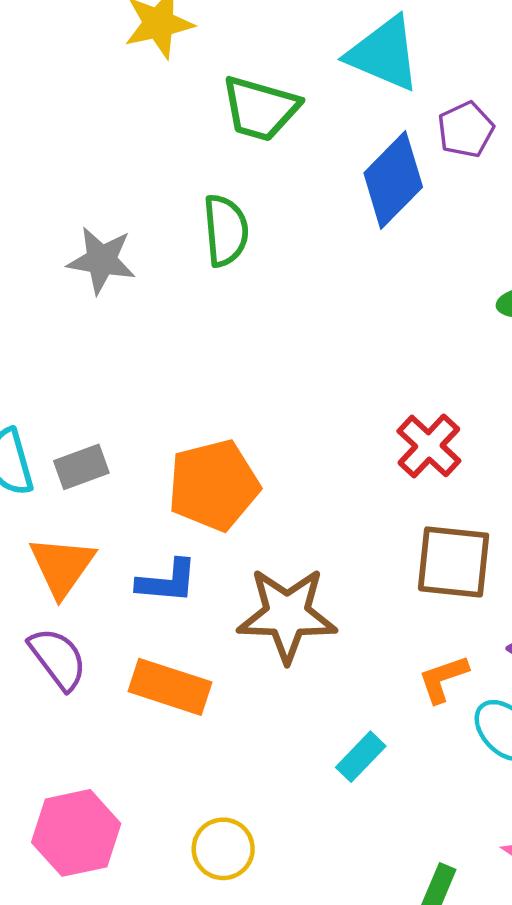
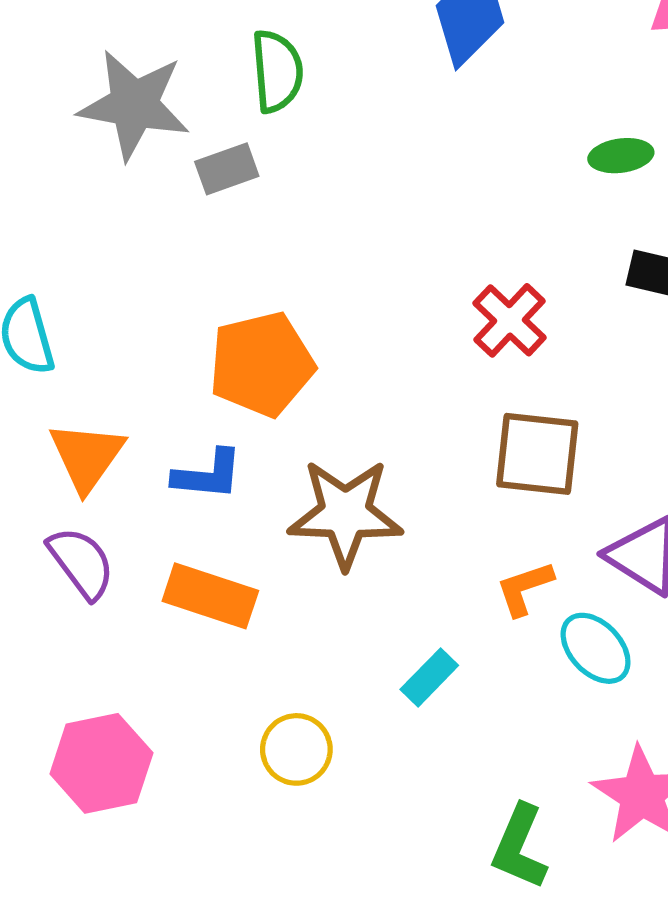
gray star: (101, 260) -> (134, 105), size x1.4
gray rectangle: (81, 467) -> (227, 169), moved
yellow circle: (223, 849) -> (296, 749), moved

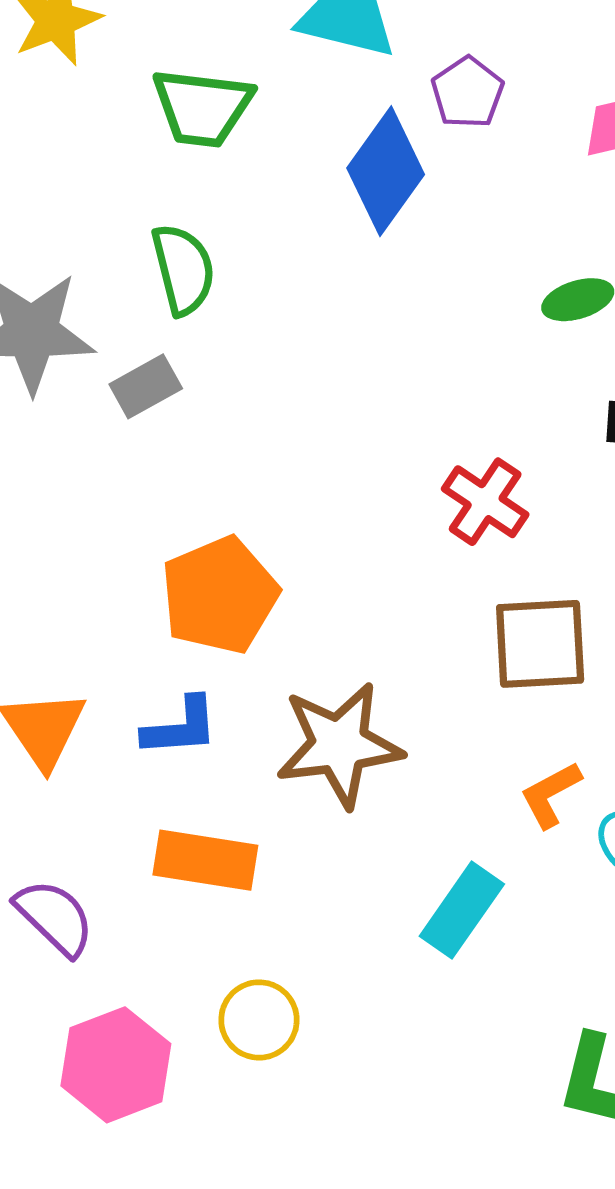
purple semicircle: (81, 563) -> (55, 917), moved
cyan rectangle: (429, 677) -> (462, 910), size x1.4
yellow circle: (296, 749) -> (259, 1020), moved

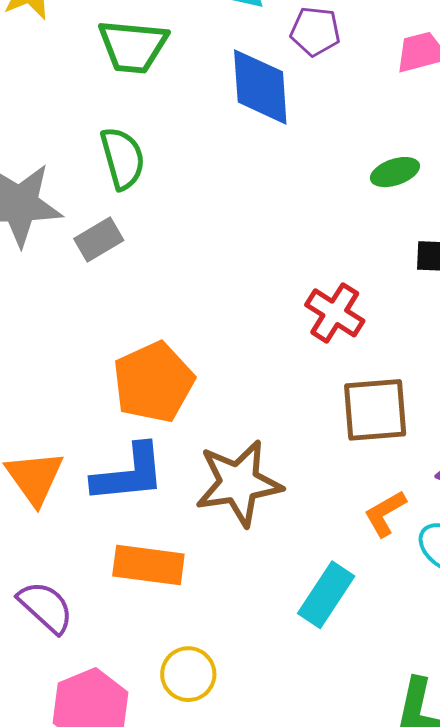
purple pentagon: (468, 93) -> (315, 31), turned -30
blue diamond: (386, 171) -> (260, 87), turned -38
blue L-shape: (180, 727) -> (129, 474), size x1.4

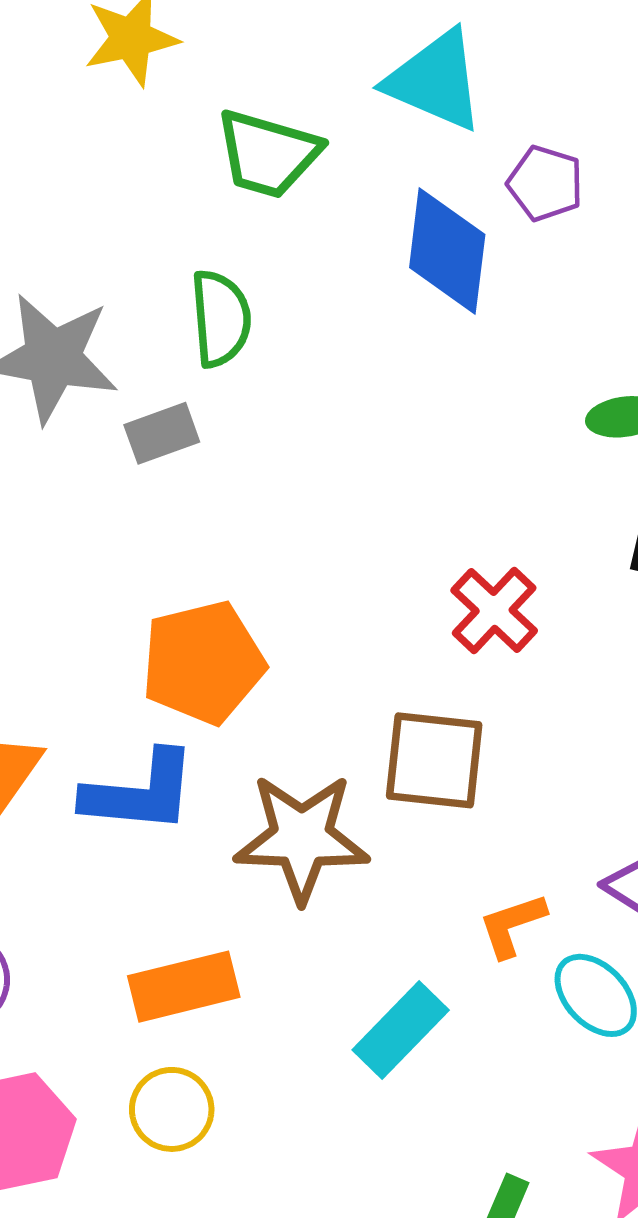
brown square: (375, 410) -> (434, 760), moved
orange rectangle: (148, 565) -> (184, 987), moved, turned -32

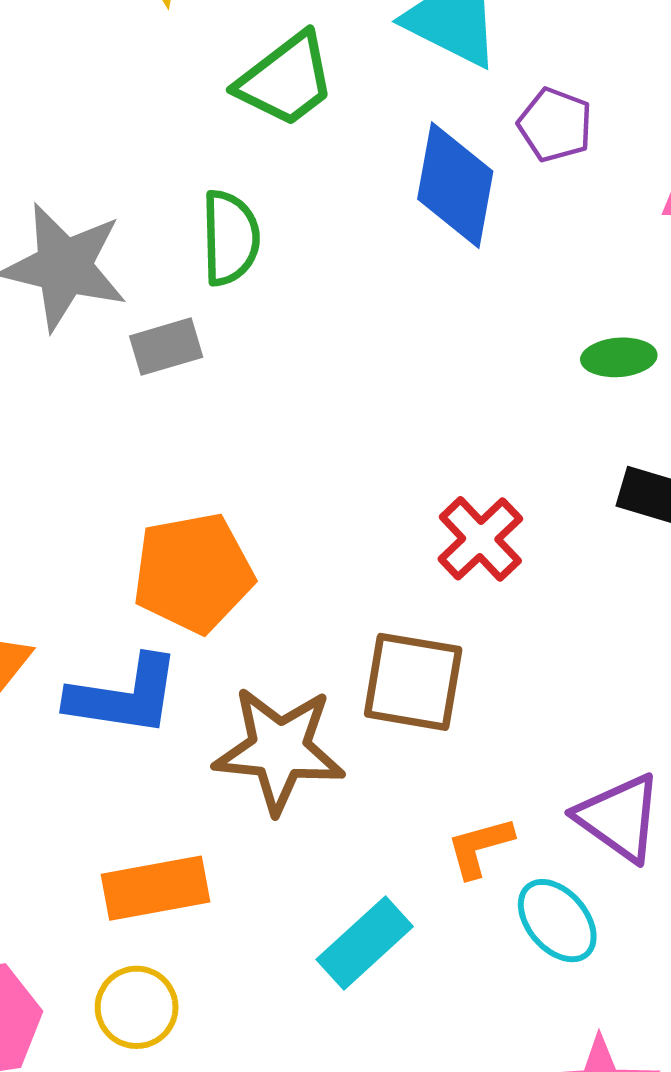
green trapezoid: (268, 154) -> (286, 80), turned -57

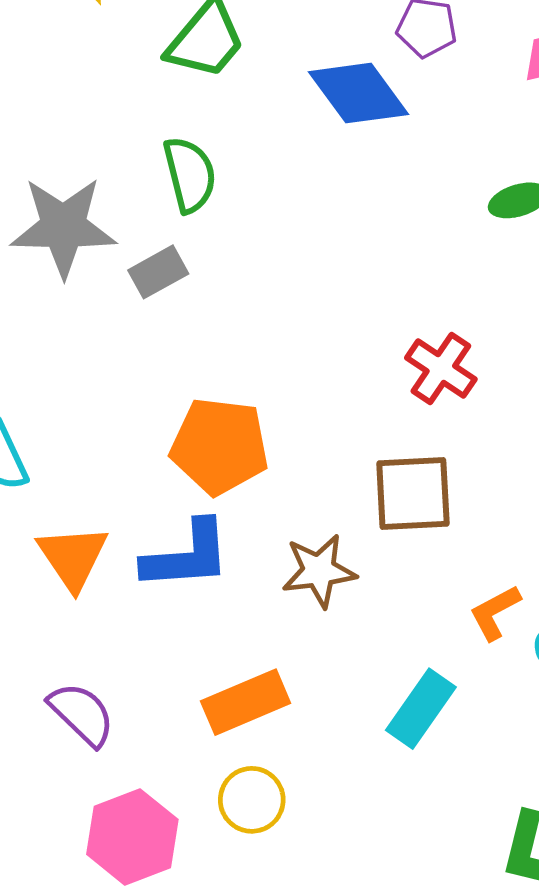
blue diamond: (455, 185) -> (358, 93), turned -34
orange pentagon: (193, 573) -> (220, 446), turned 30
brown star: (279, 750) -> (319, 571), size x0.7

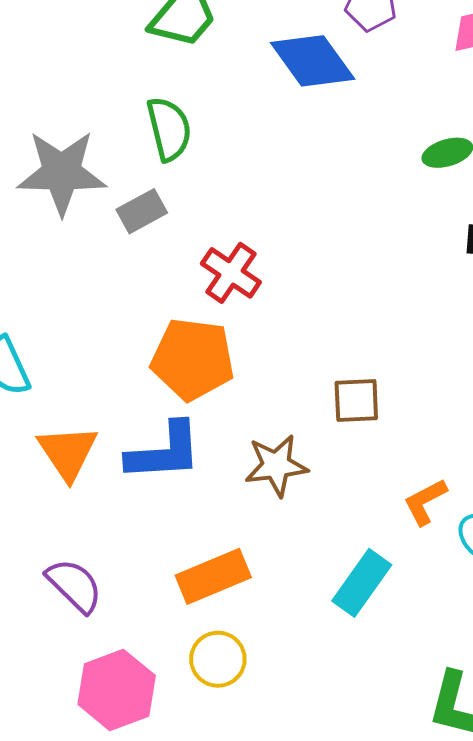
red cross: (441, 369) -> (231, 273), moved
brown square: (413, 493) -> (356, 400), size x0.7

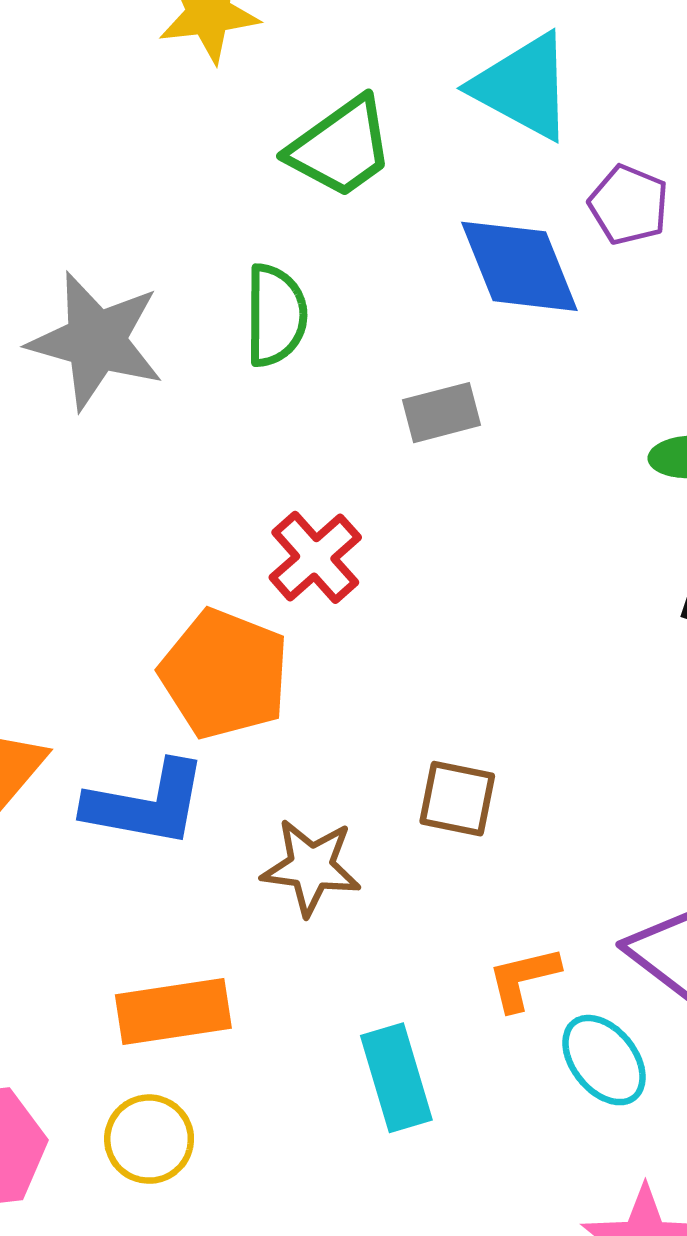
gray rectangle: (142, 211) -> (442, 413), moved
cyan rectangle: (362, 583) -> (396, 1078), turned -66

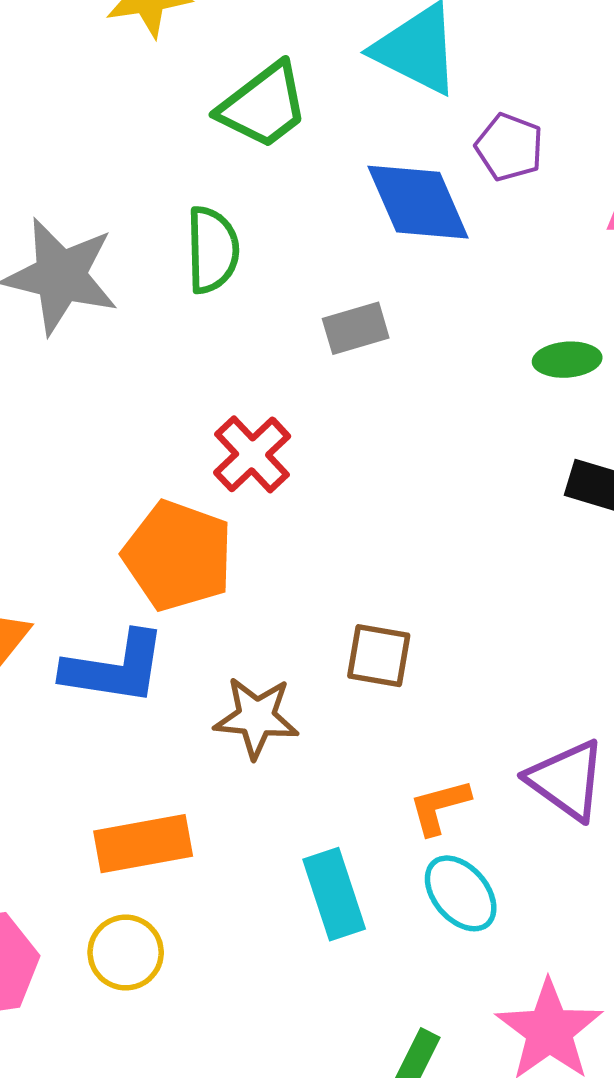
cyan ellipse: (604, 1060) -> (461, 893), moved

